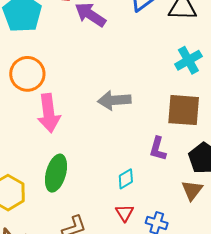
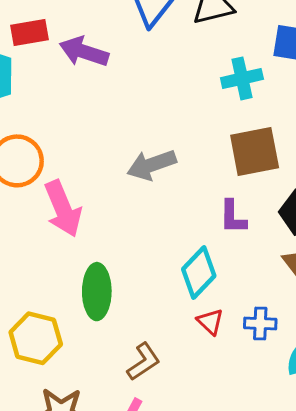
cyan cross: (188, 60) -> (242, 78), turned 32
cyan diamond: (126, 179) -> (199, 272), size x1.6

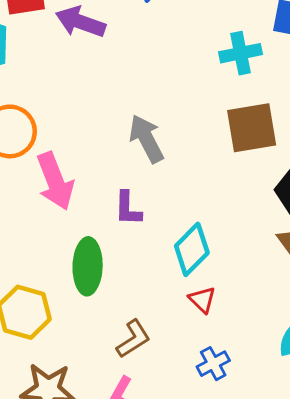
gray arrow: (152, 165) -> (146, 139), turned 81
purple L-shape: (233, 217) -> (128, 209), moved
blue cross: (260, 323) -> (213, 364), moved, turned -32

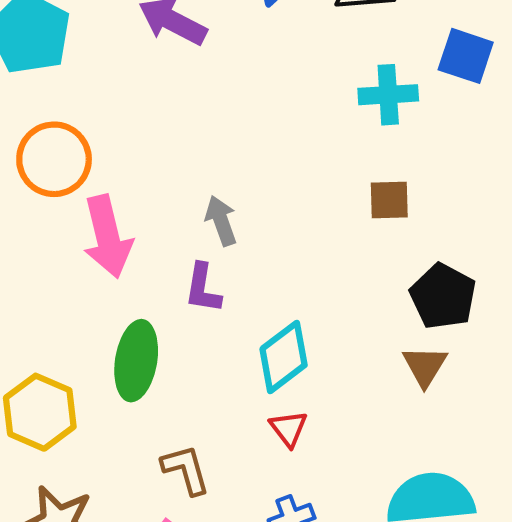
brown square: (252, 128) -> (389, 200), size x0.6
gray arrow: (146, 139) -> (221, 221), moved, size x0.7
brown L-shape: (133, 339) -> (186, 470), turned -81

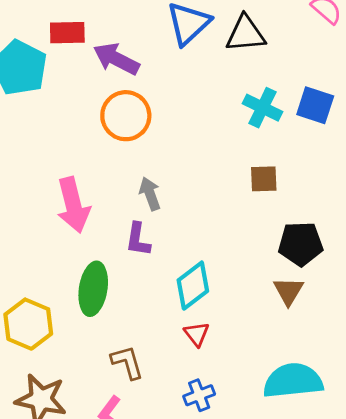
blue square: (466, 56) -> (315, 105), moved
cyan cross: (388, 95) -> (263, 108), turned 30
orange circle: (54, 159) -> (126, 116), moved
black pentagon: (443, 296) -> (301, 244), turned -30

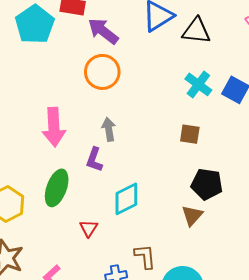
red triangle: (197, 334) -> (89, 228), moved
brown L-shape: (127, 362) -> (145, 256), moved

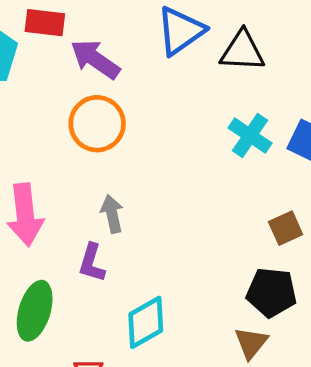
brown square: (190, 134) -> (286, 228), moved, turned -30

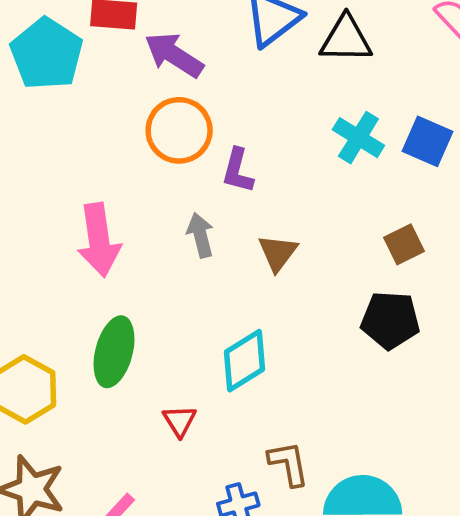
purple L-shape: (92, 263) -> (238, 171), moved
brown triangle: (251, 343) -> (278, 253), moved

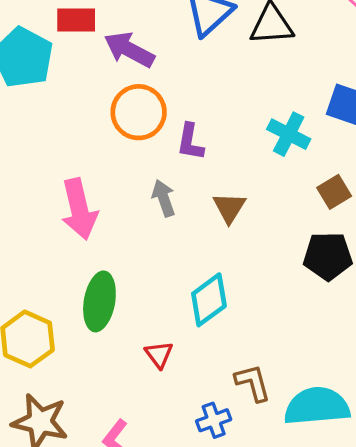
cyan cross: (358, 138) -> (289, 134), moved

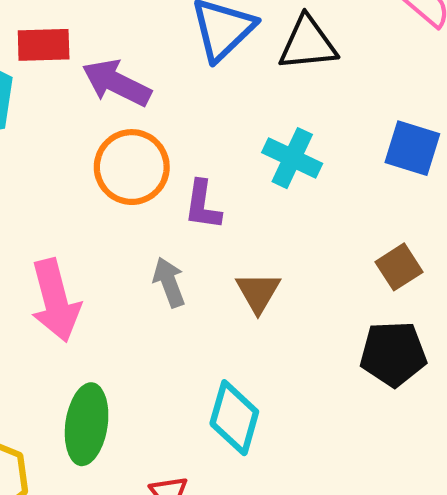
cyan cross: (289, 134) -> (292, 158), moved
cyan diamond: (209, 300) -> (234, 418), turned -36

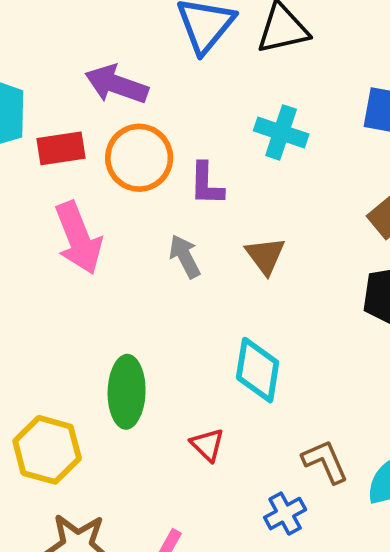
red rectangle: (44, 45) -> (61, 148), moved
pink arrow: (55, 300) -> (78, 238), moved

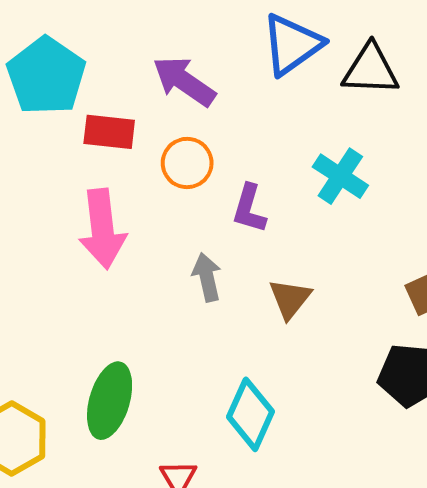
orange circle: (139, 158) -> (187, 163), size x0.7

